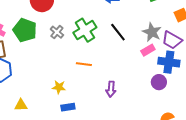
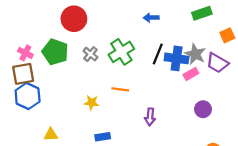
black line: (118, 32) -> (158, 54), turned 60
blue cross: (169, 62) -> (177, 58), moved
yellow star: (59, 87) -> (92, 103), moved

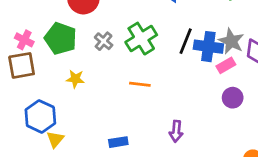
blue hexagon: (28, 96) -> (40, 116), moved
yellow star: (92, 103) -> (75, 79), moved
purple circle: (203, 109) -> (233, 98), moved
purple arrow: (150, 117) -> (176, 131), moved
yellow triangle: (51, 135) -> (55, 139), turned -48

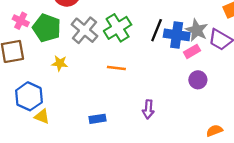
pink cross: (24, 40) -> (21, 21), moved
gray cross: (104, 41) -> (84, 30), size x1.6
yellow triangle: (55, 139) -> (42, 116), turned -49

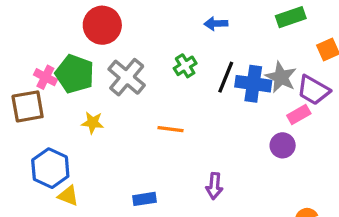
pink cross: (21, 21) -> (45, 77), moved
green cross: (118, 28) -> (185, 66), moved, size x0.6
pink rectangle: (192, 51) -> (299, 115), moved

